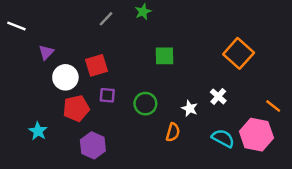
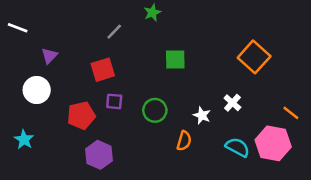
gray line: (106, 19) -> (114, 32), moved
white circle: (65, 77) -> (37, 90), moved
cyan star: (38, 131) -> (24, 140), moved

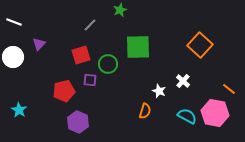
green square: (175, 59) -> (138, 47), size x1.5
white circle: (37, 90) -> (13, 57), moved
green circle: (155, 110) -> (108, 64), moved

